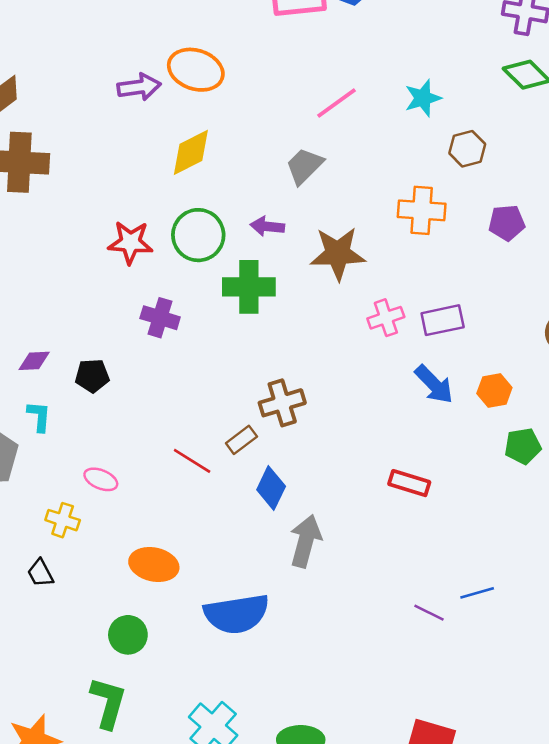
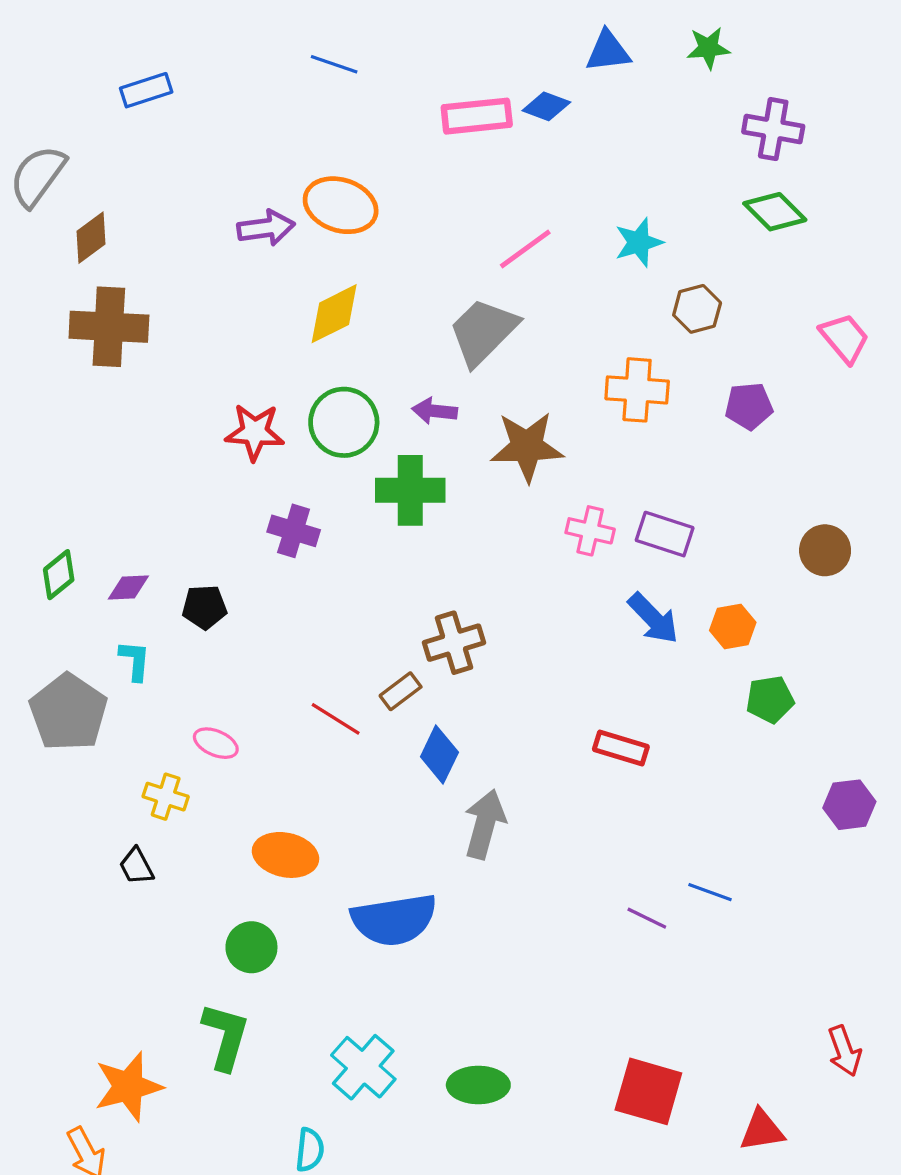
gray trapezoid: (304, 166) -> (483, 332), size x1.4
pink cross: (386, 318) -> (590, 531), turned 32
purple rectangle: (443, 320) -> (665, 534), turned 30
blue line: (477, 593) -> (710, 892), turned 36

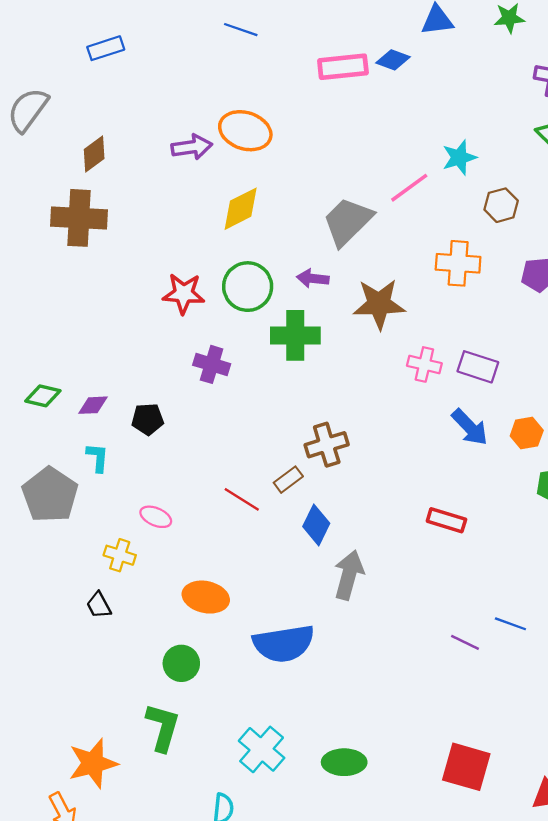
brown diamond: (91, 238) -> (94, 154), moved
pink line: (525, 249) -> (409, 188), moved
green diamond: (59, 575) -> (43, 396), turned 52

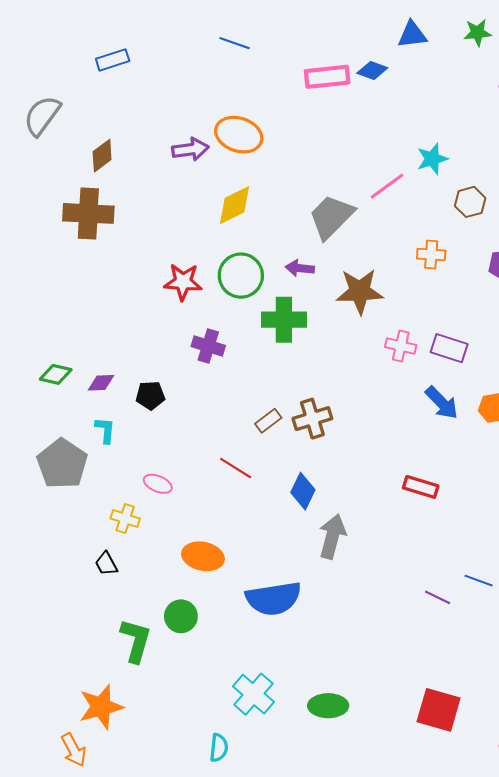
orange cross: (458, 263) -> (431, 255), size x0.7
brown rectangle: (288, 480) -> (268, 421), moved
green L-shape: (163, 727) -> (136, 640), moved

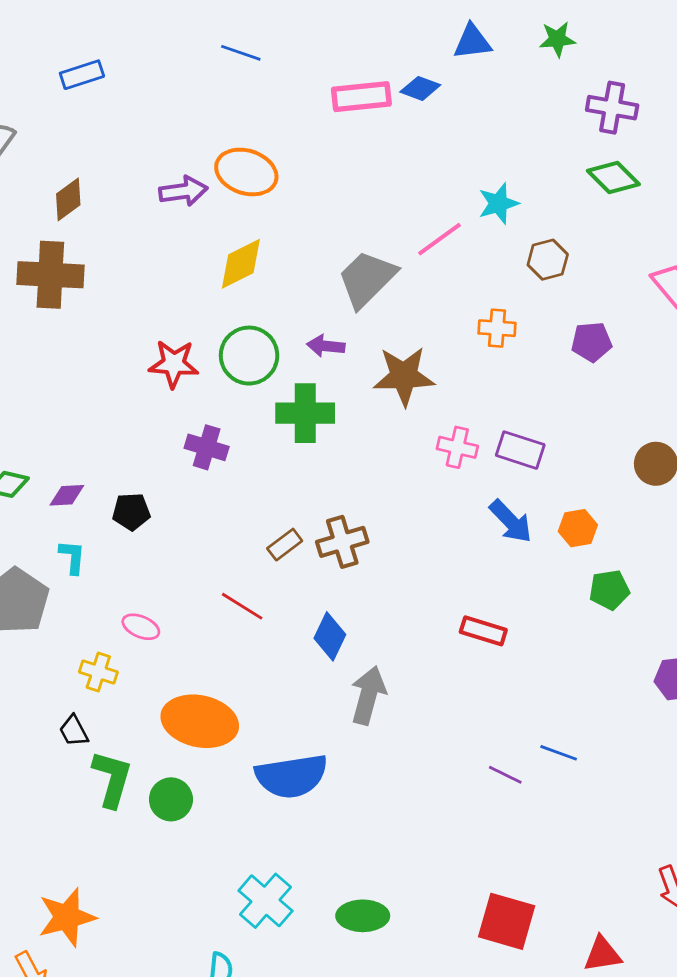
orange ellipse: (203, 556) -> (200, 721), size x1.4
green L-shape: (136, 640) -> (112, 779), moved

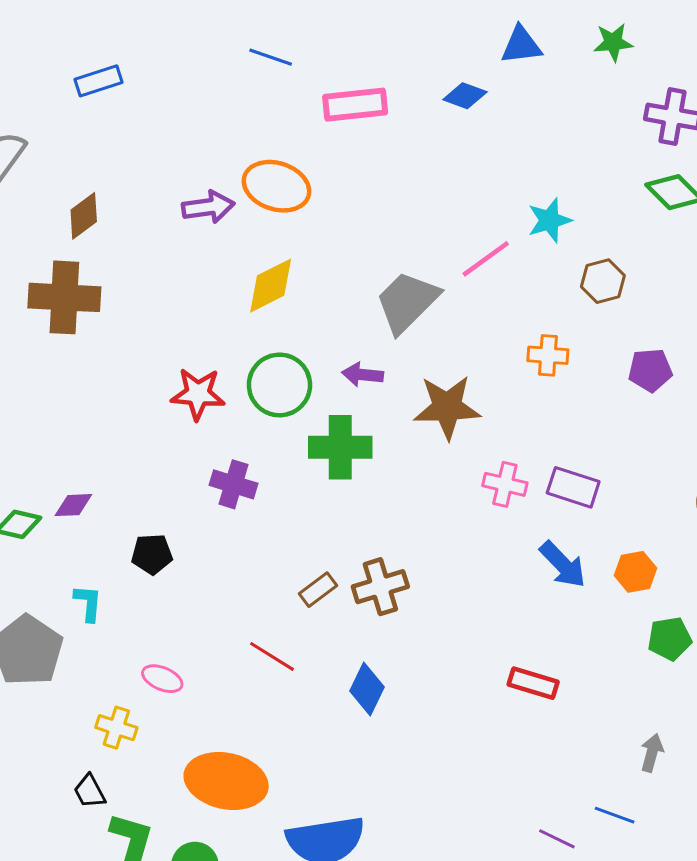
pink rectangle: (361, 97) -> (355, 105), moved
purple diamond: (67, 495) -> (73, 505), moved
gray arrow: (368, 695) -> (652, 753), moved, size x0.6

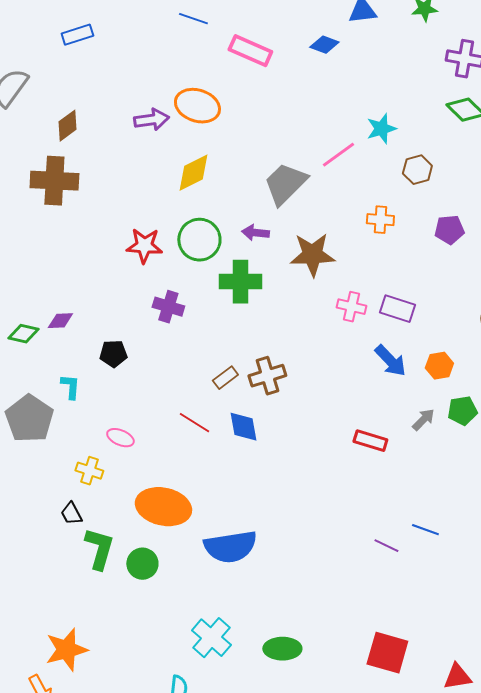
pink rectangle: (355, 105) -> (250, 51), turned 30
blue diamond: (367, 689) -> (243, 427), moved, turned -36
gray arrow: (652, 753) -> (423, 420), moved, turned 30

